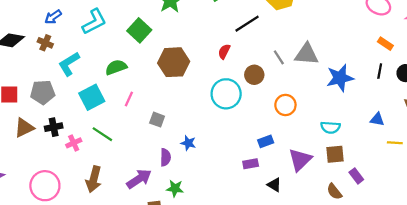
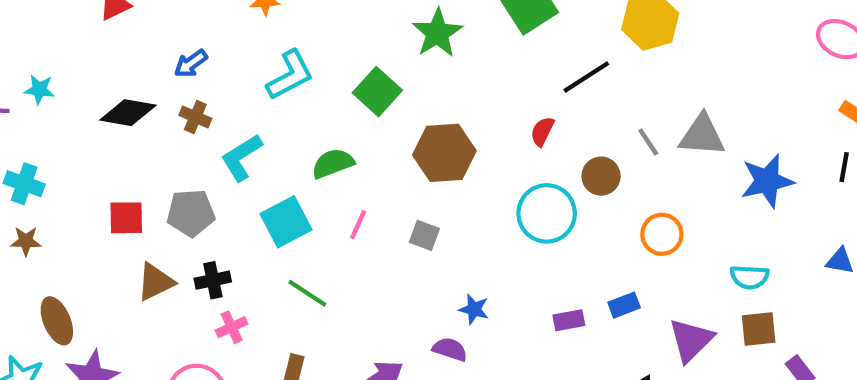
blue arrow: (53, 17) -> (191, 63), moved
gray square: (157, 120) -> (424, 235), moved
pink cross: (74, 143) -> (232, 327), moved
purple semicircle: (165, 157) -> (450, 349), moved, turned -72
purple rectangle: (251, 164) -> (569, 320), moved

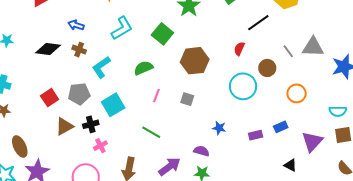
blue arrow: (191, 63) -> (76, 25), turned 56
red square: (126, 218) -> (50, 98), turned -30
cyan square: (286, 222) -> (113, 105), moved
green line: (307, 293) -> (151, 132), moved
blue star: (474, 309) -> (219, 128), moved

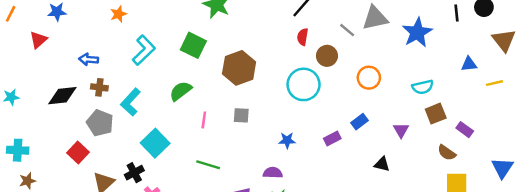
red semicircle: (239, 49) -> (303, 37), moved
gray pentagon: (79, 94) -> (100, 123), moved, turned -30
purple triangle: (312, 142) -> (401, 130), size x0.6

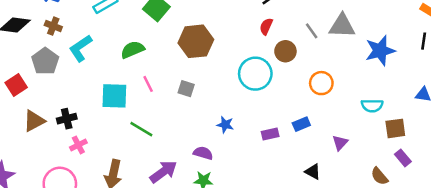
brown square: (436, 114) -> (395, 128), moved
pink line: (204, 120) -> (148, 84), turned -49
cyan square: (155, 143) -> (114, 96), moved, turned 32

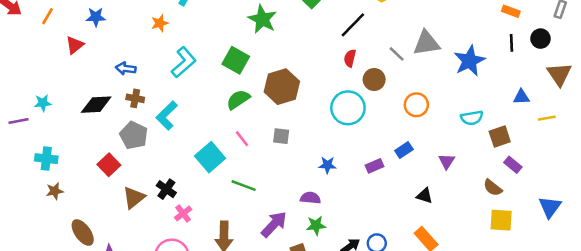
green semicircle: (133, 50) -> (238, 99), moved
cyan square: (114, 96) -> (210, 157), turned -32
black cross: (67, 119) -> (166, 189), turned -30

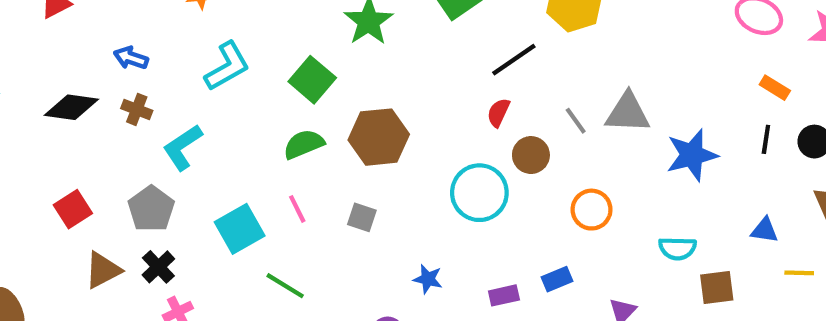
gray pentagon: (134, 135) -> (151, 209), moved

